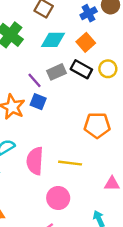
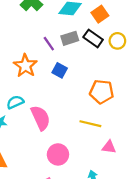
blue square: (38, 102) -> (60, 70), moved
pink semicircle: (35, 161) -> (41, 118), turned 145
yellow line: (70, 163) -> (90, 124), moved

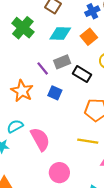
black rectangle: (93, 38) -> (82, 74), moved

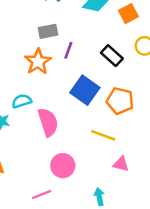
gray rectangle: (62, 62) -> (48, 31), moved
purple line: (43, 68) -> (68, 50), moved, turned 48
blue square: (55, 93) -> (85, 90), moved, size x1.6

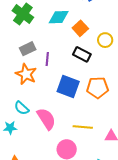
orange square: (128, 14) -> (80, 28), moved
cyan semicircle: (22, 101) -> (22, 108), turned -105
yellow line: (103, 135) -> (83, 127), moved

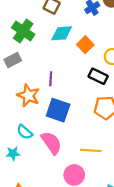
gray rectangle: (28, 49) -> (13, 60), moved
black rectangle: (82, 54) -> (98, 76), moved
blue square: (68, 87) -> (58, 110), moved

